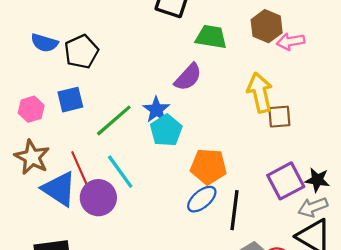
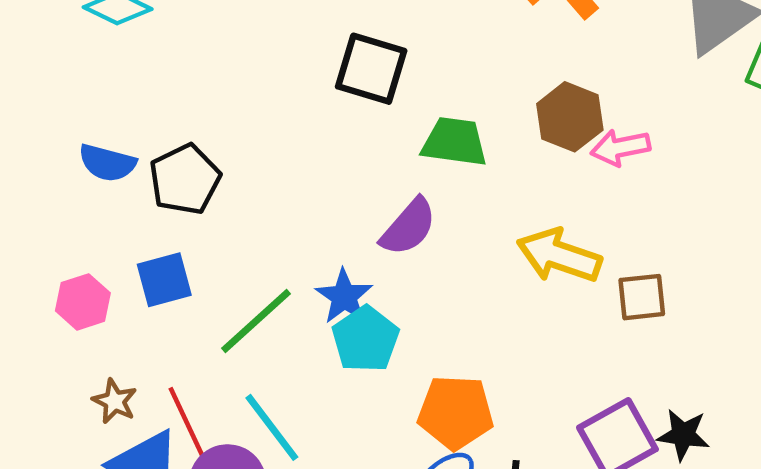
yellow arrow: (260, 93) -> (559, 256), turned -57
brown square: (279, 117) -> (642, 297), moved
brown star: (32, 157) -> (115, 401), moved, size x0.6

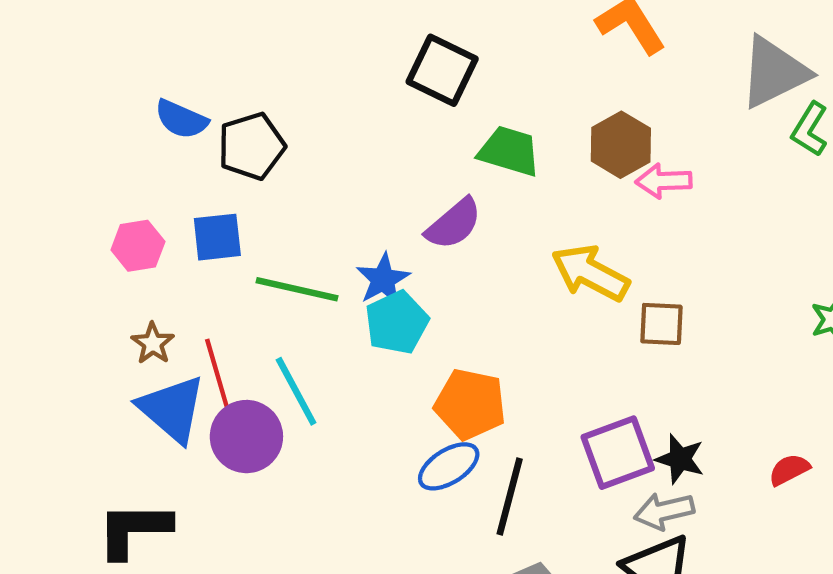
green line: (256, 321) -> (297, 289), turned 46

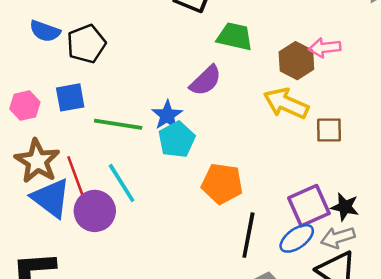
brown hexagon: (621, 145) -> (296, 61), moved
brown star: (153, 343) -> (37, 161), size x1.8
blue ellipse: (449, 466) -> (297, 238), moved

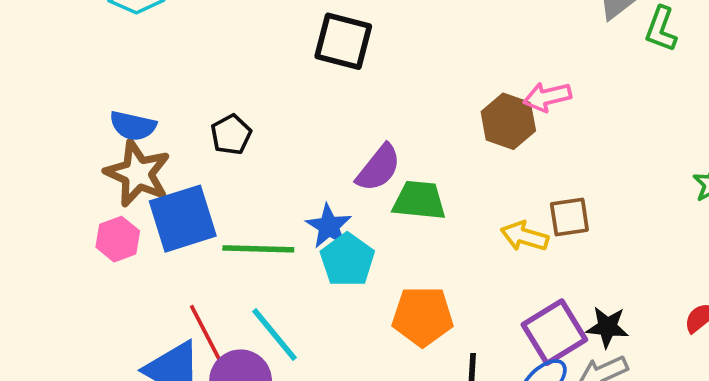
green trapezoid: (235, 37) -> (419, 200), moved
black pentagon: (86, 44) -> (231, 135), moved, size x0.7
blue square: (70, 97) -> (183, 219), size x1.5
yellow arrow: (286, 103) -> (525, 236), moved, size x0.7
brown star: (37, 161) -> (138, 173), moved

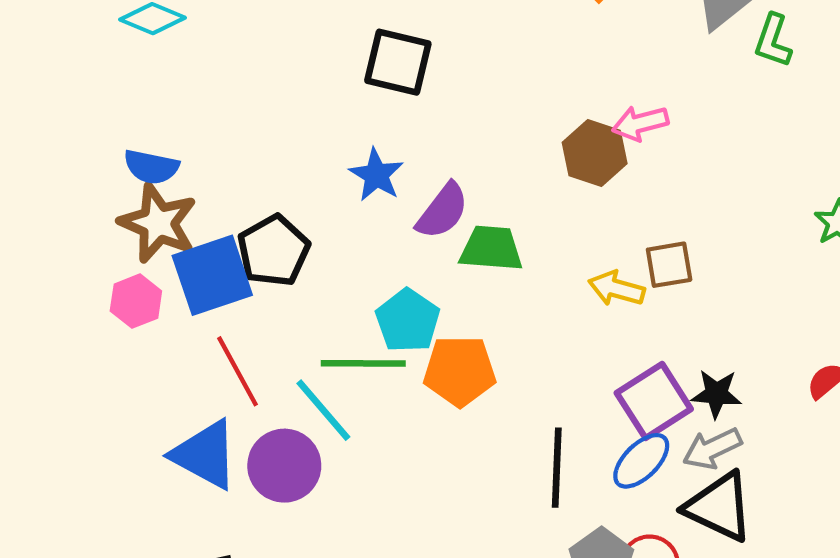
black pentagon: (231, 135) -> (274, 251), moved, size x1.5
blue star: (329, 226) -> (376, 175), moved
green line: (258, 249) -> (363, 363), moved
orange pentagon: (423, 316) -> (460, 371), moved
red line: (206, 335) -> (237, 371), moved

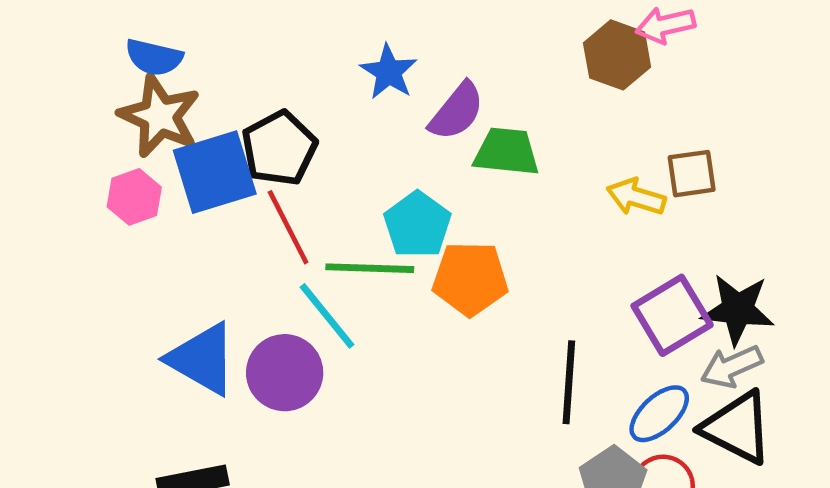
red line: (237, 371) -> (288, 227), moved
black star: (716, 394) -> (738, 310), size x1.4
blue ellipse: (641, 461) -> (659, 414), moved

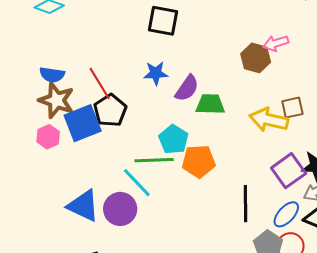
blue star: (389, 72) -> (156, 73), turned -30
yellow arrow: (636, 197) -> (269, 120), size x1.5
red line: (288, 227) -> (100, 84), moved

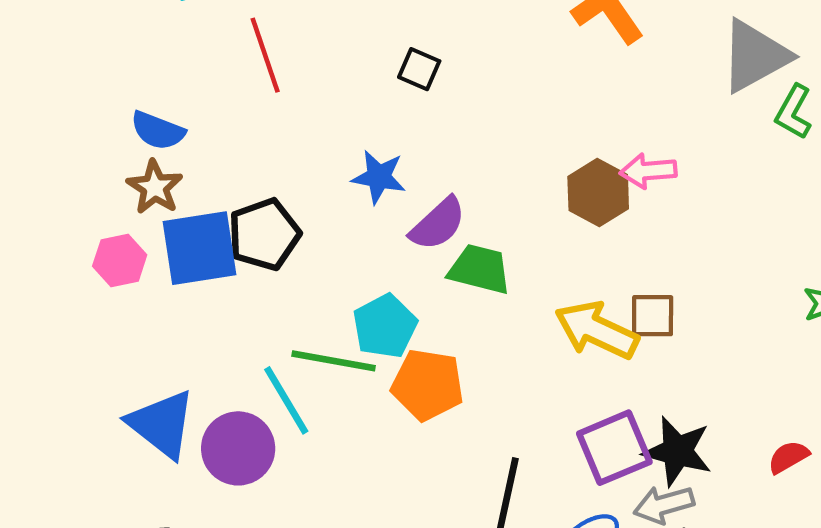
black square: (163, 21) -> (419, 69), size x0.6
red line: (100, 84) -> (265, 55), moved
brown star: (56, 100) -> (155, 187), size x0.7

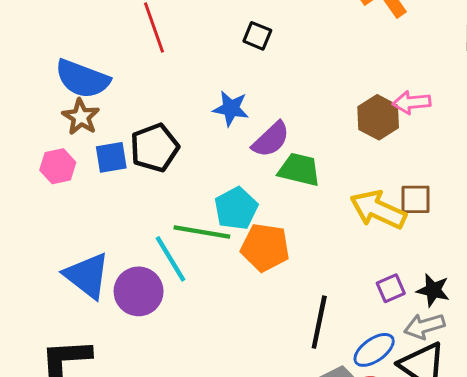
blue semicircle: (158, 131) -> (82, 79), size x1.5
blue square: (199, 248) -> (111, 157), size x0.6
purple square: (614, 448) -> (391, 288), size x0.6
black star: (677, 451) -> (433, 290), size x0.7

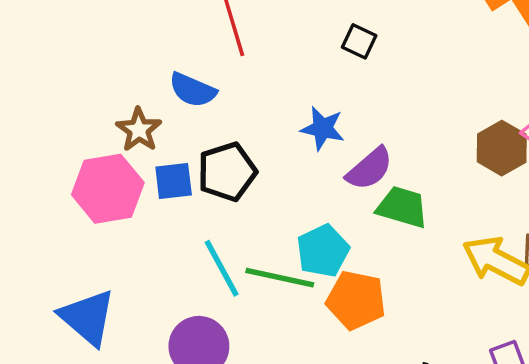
blue semicircle: (82, 79) -> (193, 90), moved, size x0.7
pink hexagon: (58, 166) -> (108, 189), size x1.6
cyan line: (170, 259) -> (222, 268), moved
blue triangle: (87, 276) -> (87, 317), moved

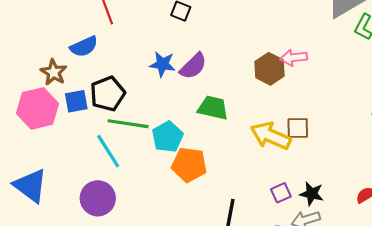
blue semicircle: (193, 90) -> (84, 47), turned -44
purple semicircle: (370, 169) -> (193, 66), moved
green line: (280, 278) -> (128, 124), moved

